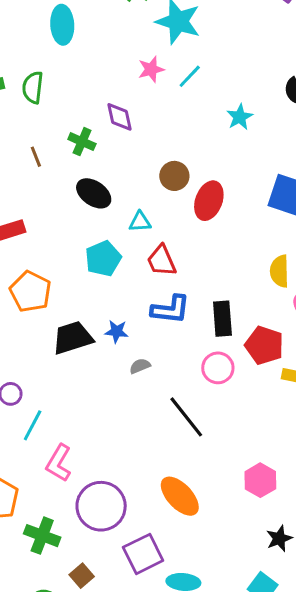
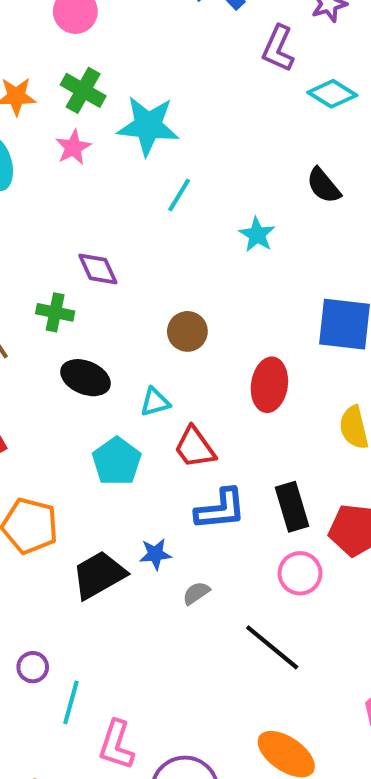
pink star: (151, 69) -> (73, 147), moved
red ellipse: (209, 201) -> (269, 385), moved

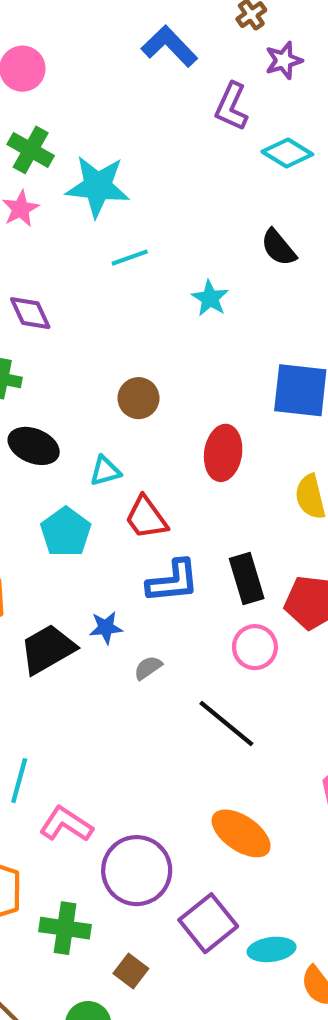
cyan line: (179, 195) -> (130, 258), turned 39
purple diamond: (98, 269) -> (30, 313), moved
pink L-shape: (116, 745) -> (66, 824), turned 105

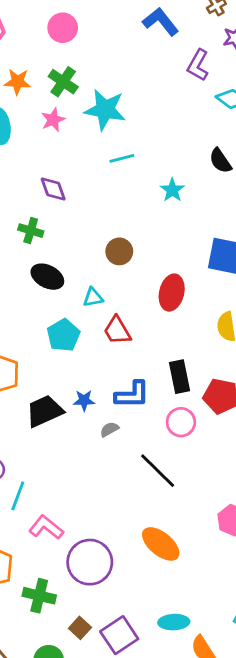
blue L-shape: (173, 581) -> (132, 395), moved
purple square: (208, 923) -> (119, 635), moved

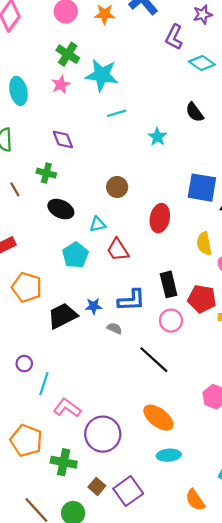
orange star: (17, 82) -> (105, 14), moved
gray semicircle: (109, 429) -> (114, 328), turned 56
cyan ellipse: (174, 622) -> (169, 455), moved

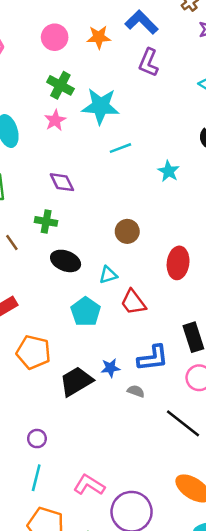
purple L-shape: (174, 37) -> (148, 63), moved
cyan line: (44, 384) -> (36, 478), moved

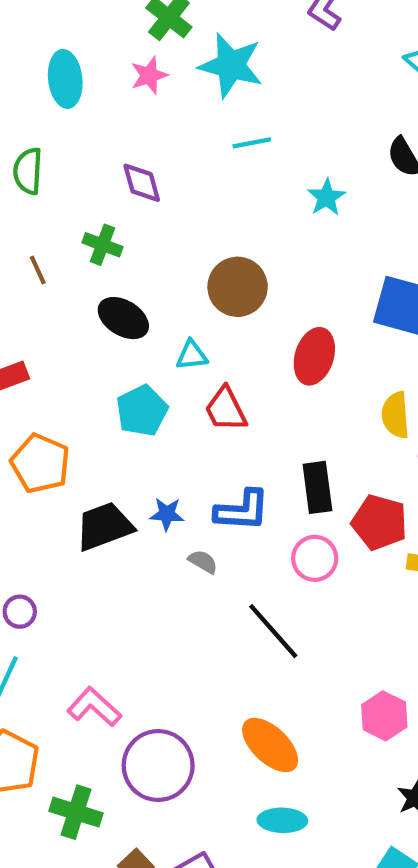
brown circle: (127, 231) -> (238, 287), size x1.4

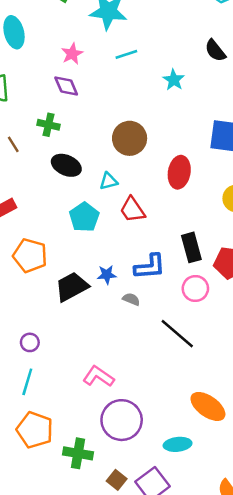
pink star: (149, 75) -> (72, 54), moved
pink L-shape: (94, 707) -> (98, 376), moved
orange ellipse: (270, 745) -> (208, 406), moved
cyan ellipse: (282, 820) -> (178, 444), moved

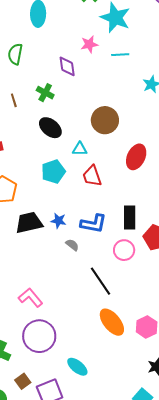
pink star: (72, 54) -> (89, 44), moved
orange ellipse: (208, 406) -> (112, 322), moved
cyan ellipse: (178, 444) -> (77, 367), turned 30

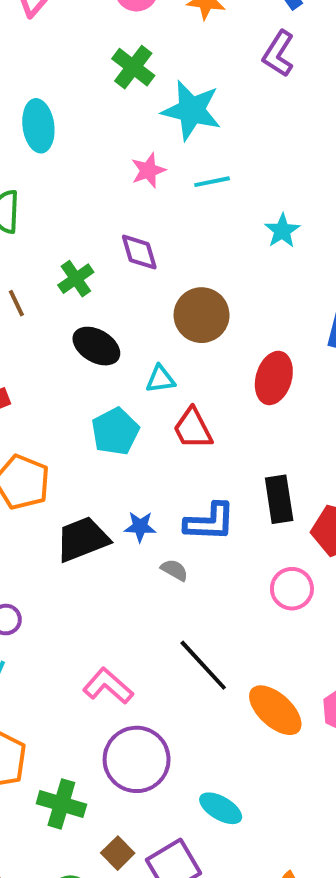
purple diamond: (67, 66) -> (139, 252), moved
green cross: (45, 93) -> (76, 279), turned 36
pink circle: (124, 250) -> (292, 589), moved
black line: (100, 281) -> (203, 665), moved

